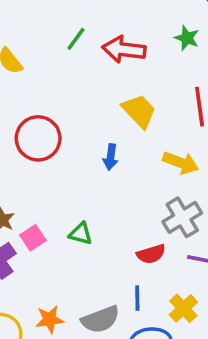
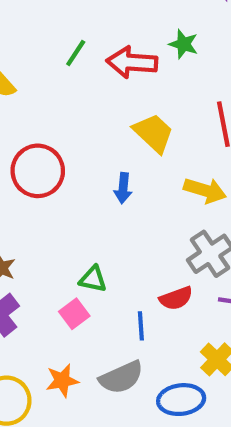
green star: (187, 38) -> (184, 44), moved
pink square: (33, 238) -> (74, 314), moved
blue line: (137, 298) -> (141, 326), moved

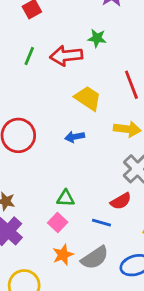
blue arrow: (123, 188) -> (75, 137), turned 84
blue line: (141, 326) -> (101, 223), turned -60
orange star: (62, 381) -> (63, 255), moved

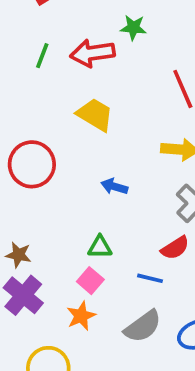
yellow trapezoid: (88, 98) -> (95, 115), moved
blue arrow: (75, 137) -> (114, 187), moved, turned 30
orange star: (63, 255) -> (81, 316), moved

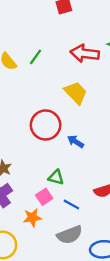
green line: (42, 56) -> (36, 57), moved
red circle: (32, 164) -> (46, 125), moved
blue line: (150, 278) -> (71, 205), moved

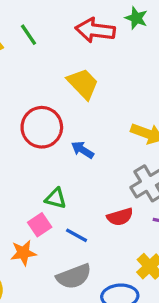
green line: (36, 57) -> (28, 35), turned -70

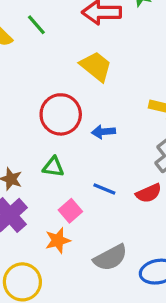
blue arrow: (82, 150) -> (103, 132), turned -30
green triangle: (56, 198) -> (53, 167), moved
blue line: (77, 235) -> (104, 189), moved

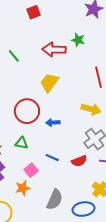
yellow trapezoid: (96, 66) -> (49, 82), turned -95
gray semicircle: (110, 258) -> (55, 200), turned -40

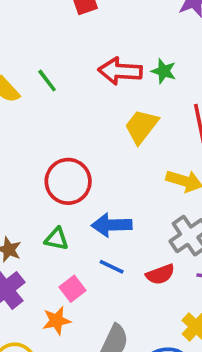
green star: (78, 40) -> (164, 71), moved
yellow trapezoid: (49, 82) -> (141, 126), moved
blue arrow: (53, 123) -> (112, 225), moved, size x1.5

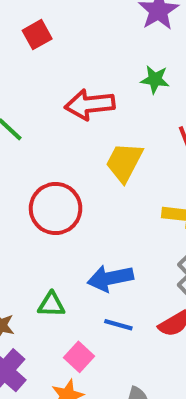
green star: (164, 71) -> (155, 79), moved
red circle: (68, 181) -> (56, 209), moved

